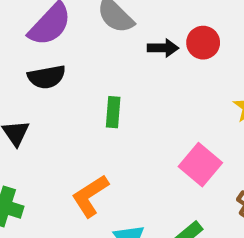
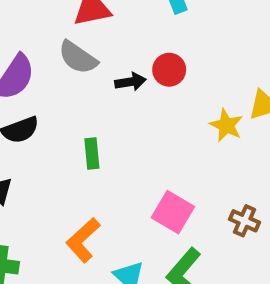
pink square: (200, 165) -> (173, 212), moved

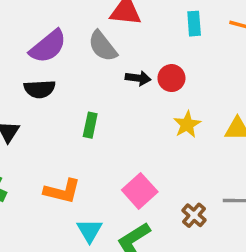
yellow star: (226, 125) -> (187, 124), moved
orange L-shape: (83, 240) -> (62, 191), turned -141

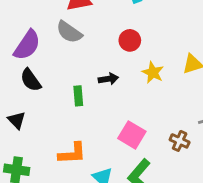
black arrow: (138, 78) -> (108, 79), moved
black semicircle: (40, 89) -> (31, 80), turned 75

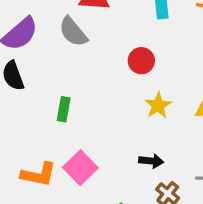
black arrow: (108, 79) -> (151, 161), moved
pink square: (132, 135) -> (80, 168), moved

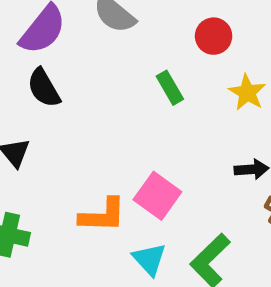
green rectangle: (64, 109) -> (170, 88), moved, turned -30

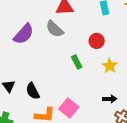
black semicircle: (44, 88) -> (33, 91), moved

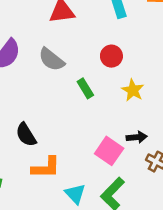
gray semicircle: (55, 29) -> (51, 59), moved
pink square: (69, 108) -> (109, 151), moved

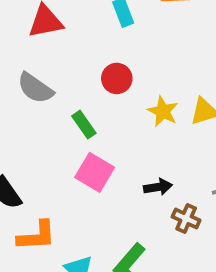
yellow star: (133, 90) -> (163, 111), moved
pink square: (109, 151) -> (95, 172), moved

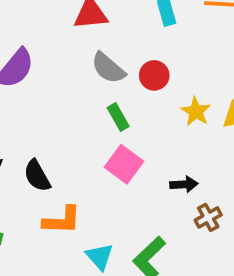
gray semicircle: (35, 88) -> (108, 68), moved
brown cross: (186, 219) -> (208, 217), turned 32

